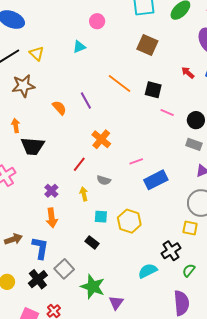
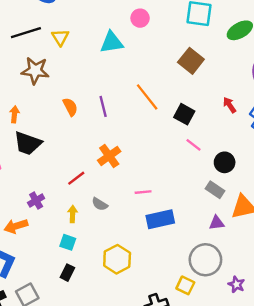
cyan triangle: (79, 47) -> (112, 42), size x1.5
cyan square: (101, 217) -> (68, 242), moved
orange arrow: (52, 218) -> (16, 226), moved, turned 66
black rectangle: (92, 242) -> (67, 273), turned 64

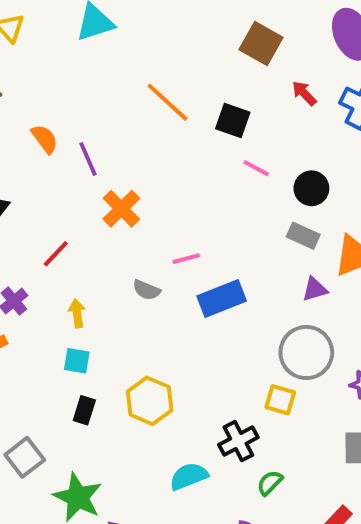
brown square: (191, 61) -> (261, 43), moved
purple line: (103, 106) -> (88, 159), moved
red line: (76, 178) -> (56, 254), moved
gray semicircle: (100, 204) -> (146, 290), moved
yellow hexagon: (117, 259) -> (150, 401), moved

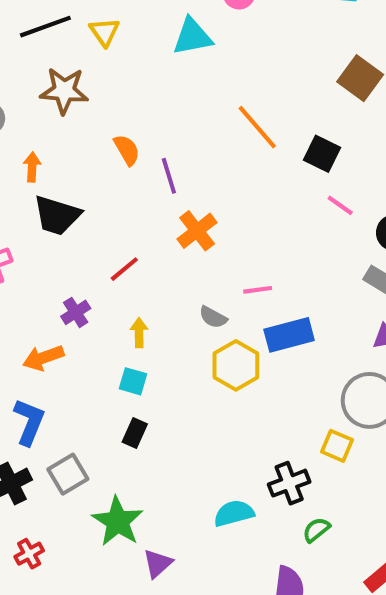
yellow hexagon: (150, 401) -> (236, 365), moved

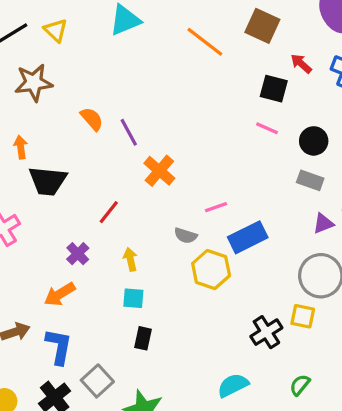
orange line: (257, 127) -> (205, 42), moved
black square: (322, 154) -> (274, 89), moved
black cross: (289, 483) -> (266, 332), moved

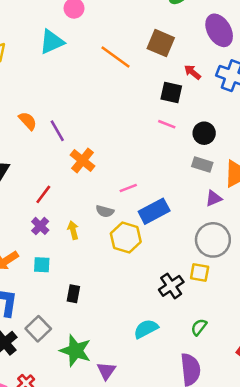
purple cross: (78, 254) -> (40, 226), moved
yellow arrow: (130, 259) -> (73, 230), moved
cyan square: (133, 298) -> (42, 265), moved

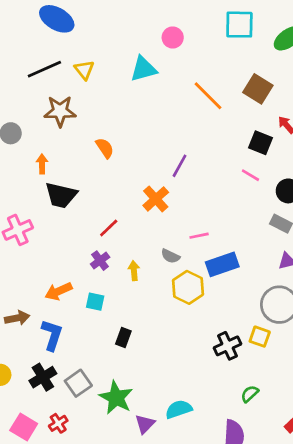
purple line: (57, 131) -> (179, 166), moved, turned 50
gray square: (38, 329) -> (78, 383), moved
cyan semicircle: (146, 329) -> (179, 409), moved

